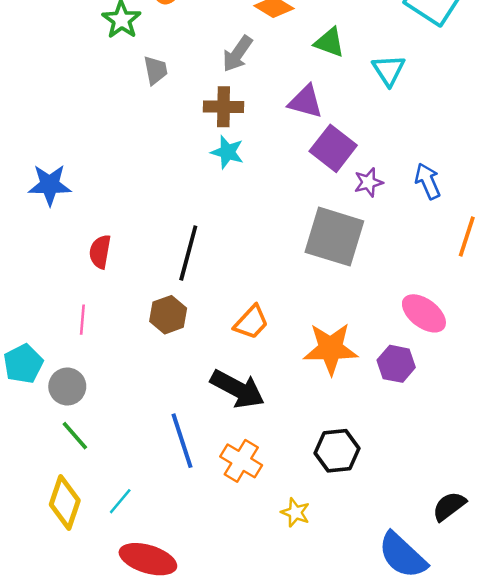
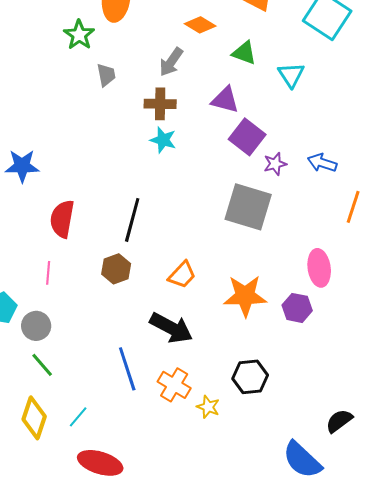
blue arrow: (428, 181) -> (322, 163), turned -48
red semicircle: (100, 252) -> (62, 219), size x1.4
pink ellipse: (424, 313) -> (319, 268), turned 45
yellow star: (295, 513) -> (208, 407), moved

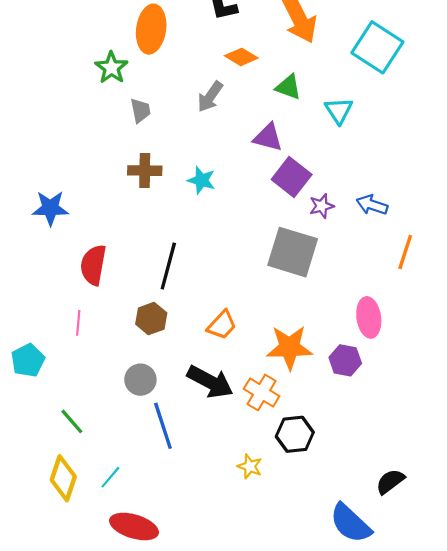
brown cross: (160, 104) -> (145, 171), moved
gray circle: (36, 326) -> (140, 380), moved
orange cross: (174, 385) -> (262, 392), moved

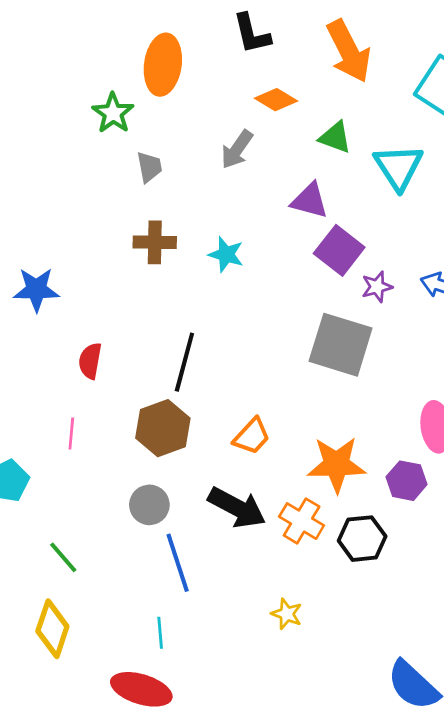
cyan triangle: (339, 111) -> (398, 167), size x1.4
red semicircle: (93, 265) -> (90, 361), size x0.7
brown hexagon: (151, 319) -> (163, 428), size x1.4
black hexagon: (295, 434) -> (362, 539), moved
cyan line: (110, 477) -> (160, 633), moved, turned -45

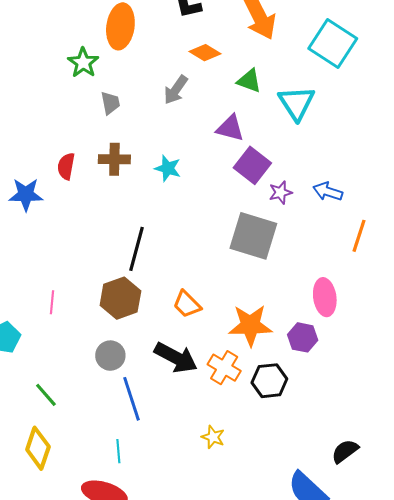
red semicircle: (90, 361) -> (66, 166), moved
orange trapezoid: (252, 436) -> (187, 304), turned 92

